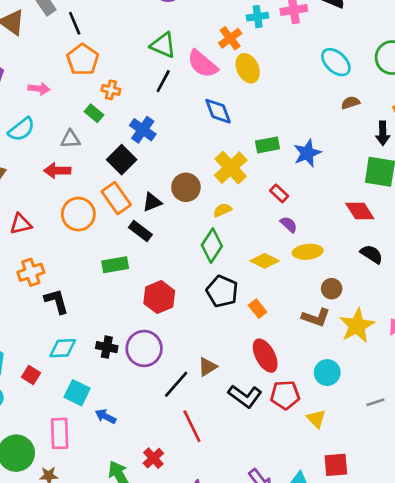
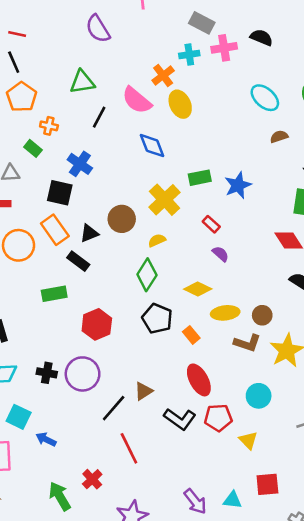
green triangle: (163, 45) -> (82, 82), moved, turned -32
black square: (122, 160) -> (60, 193), turned -32
yellow ellipse: (308, 252) -> (225, 313), moved

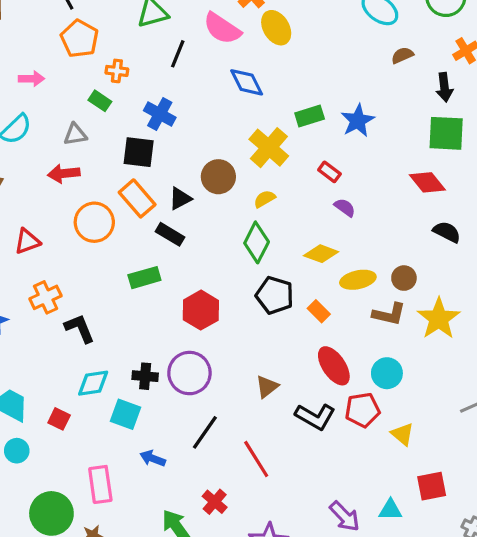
cyan circle: (259, 396) -> (387, 373), moved
black line: (114, 408) -> (205, 432), moved
cyan square: (19, 417) -> (126, 414), moved

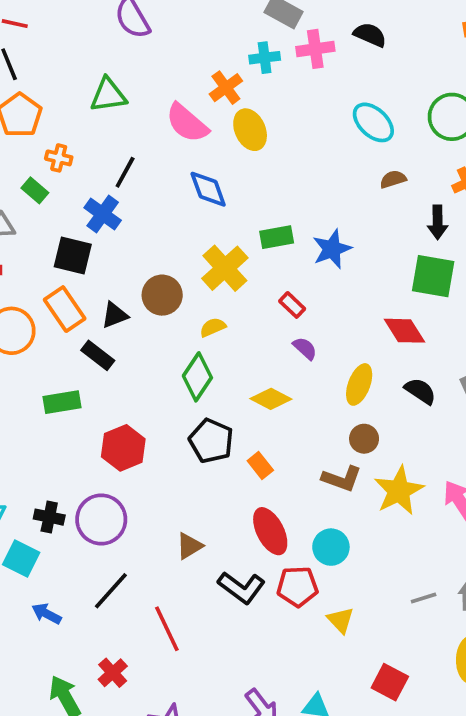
black line: (178, 54) -> (125, 172), moved
yellow ellipse: (358, 280) -> (359, 384), moved, turned -64
red square: (432, 486) -> (390, 682), moved, turned 32

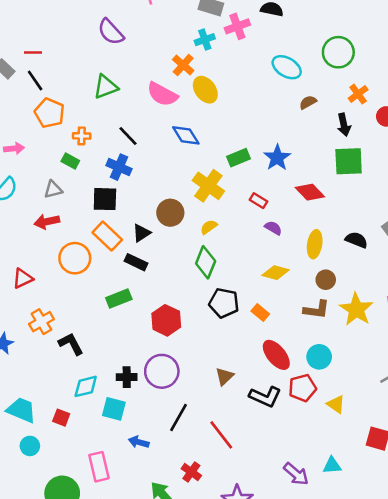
black line: (125, 172) -> (128, 136), turned -60
red diamond: (405, 331) -> (310, 192), moved
yellow diamond: (271, 399) -> (276, 273), moved

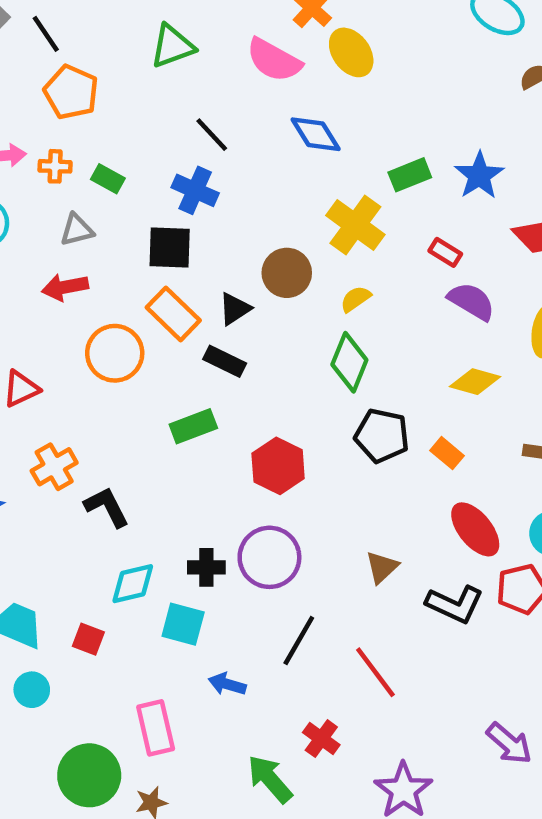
orange cross: (82, 136) -> (55, 166), moved
purple semicircle: (273, 228) -> (471, 301), size x1.5

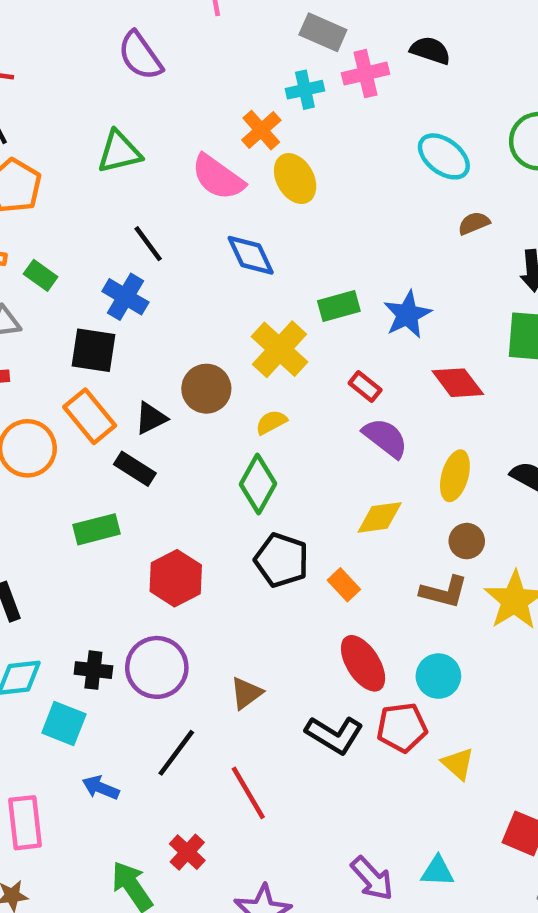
yellow diamond: (475, 382) -> (380, 517), turned -30
brown triangle: (382, 567) -> (246, 693), moved

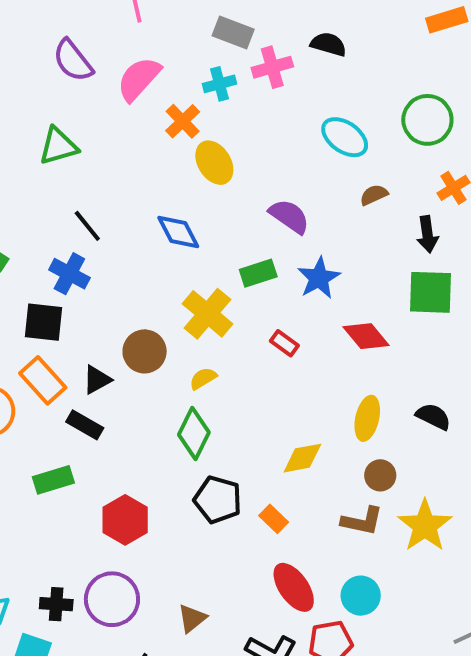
pink semicircle: (218, 177) -> (139, 79), moved, turned 99
purple semicircle: (385, 438) -> (289, 216), moved

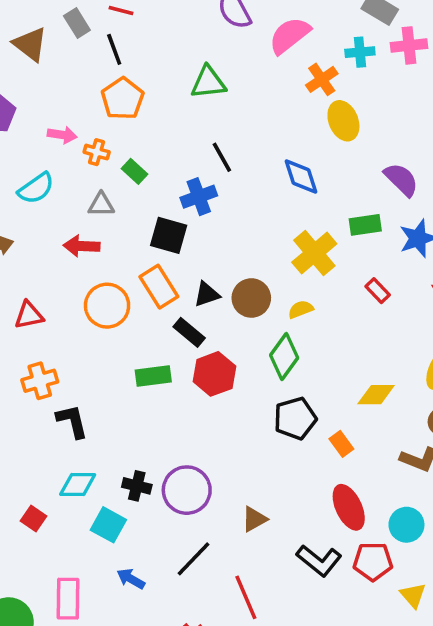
blue cross: (69, 274) -> (199, 197), turned 32
brown circle: (145, 351) -> (251, 298), moved
black pentagon: (218, 500) -> (295, 418), turned 30
red hexagon: (125, 520) -> (214, 374), moved

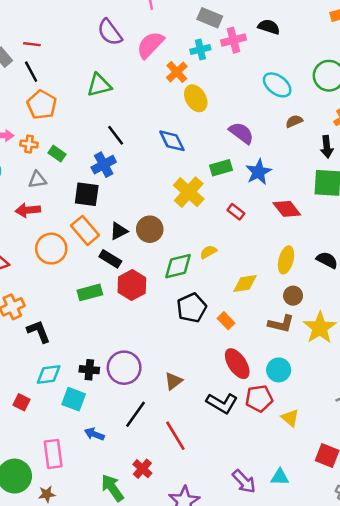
yellow semicircle: (301, 309) -> (208, 252), moved
green diamond: (284, 356) -> (178, 266), turned 48

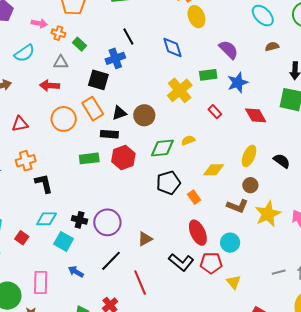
black rectangle: (110, 259) -> (109, 134), turned -36

